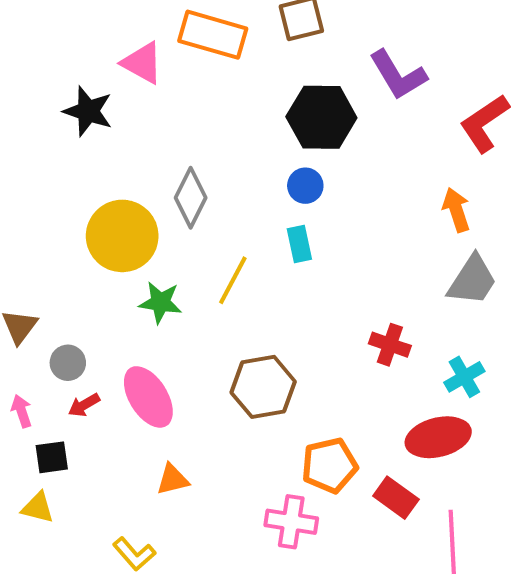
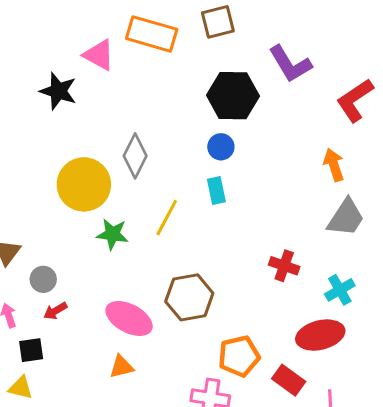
pink ellipse: (148, 397) -> (129, 318), moved, turned -30

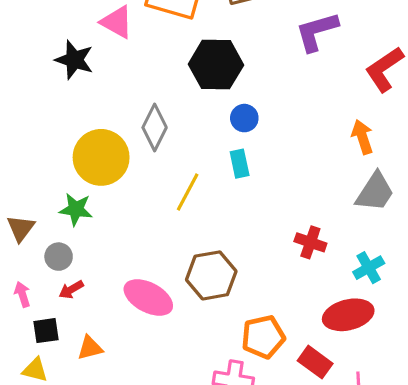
purple L-shape: (290, 64) -> (317, 31), turned 105
black hexagon: (233, 96) -> (216, 65), moved
green star: (112, 234) -> (76, 209), moved
orange triangle: (122, 367) -> (90, 348), moved

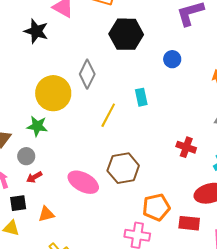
blue circle: (244, 118) -> (172, 59), moved
red rectangle: (315, 362) -> (189, 223), turned -30

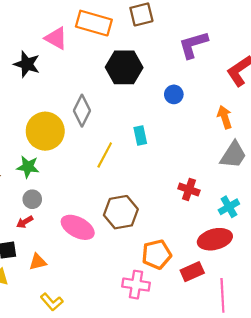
gray circle: (26, 156) -> (32, 199), moved
red rectangle: (189, 223) -> (192, 272), turned -30

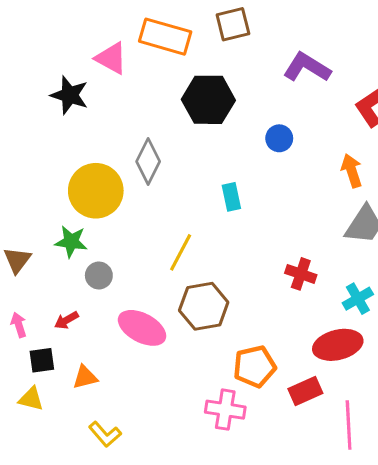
purple L-shape: (193, 45) -> (307, 67), turned 48
yellow line: (105, 155) -> (181, 252), moved
gray circle: (32, 199) -> (99, 275), moved

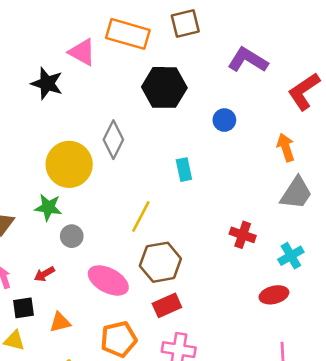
red ellipse: (338, 345) -> (274, 295), size x0.7
orange pentagon: (255, 366) -> (119, 339), moved
red rectangle: (305, 391) -> (167, 305), moved

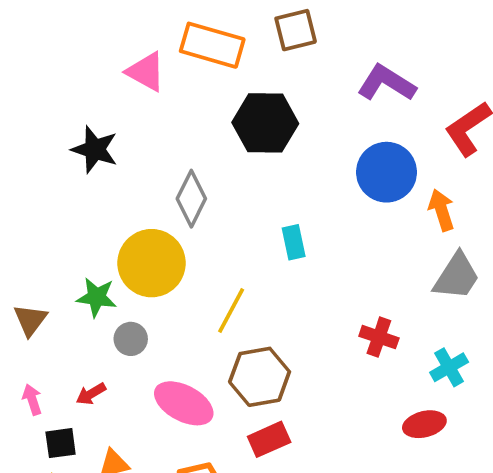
black star: (47, 83) -> (95, 149), moved
blue circle: (224, 120) -> (386, 172), moved, size x1.8
yellow circle: (69, 164) -> (152, 263), moved

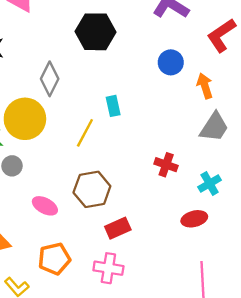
blue circle: (386, 172) -> (171, 62), size x0.7
yellow line: (231, 310) -> (85, 133), moved
pink ellipse: (184, 403) -> (45, 206), size x0.7
red rectangle: (269, 439) -> (118, 228), moved

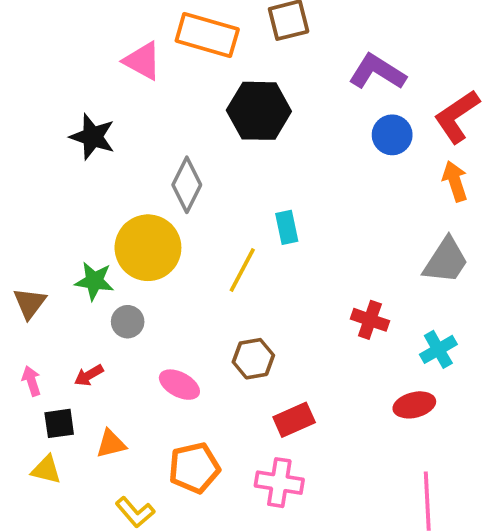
blue circle: (171, 62) -> (392, 135), moved
orange arrow: (205, 86) -> (455, 181), moved
brown hexagon: (92, 189) -> (253, 359), size x0.7

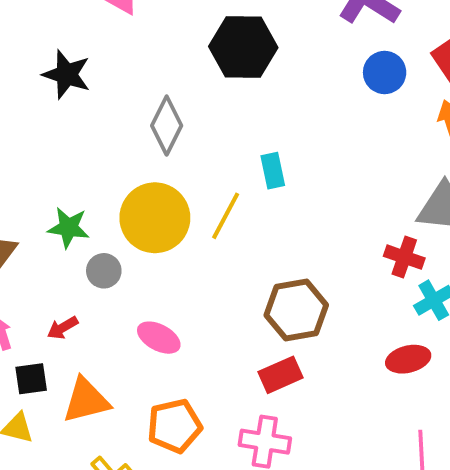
yellow circle: (148, 248) -> (155, 218), moved
red cross: (370, 320) -> (404, 257), moved
brown hexagon: (253, 359) -> (296, 310), moved, size x1.4
orange triangle: (111, 444) -> (86, 400), size x1.5

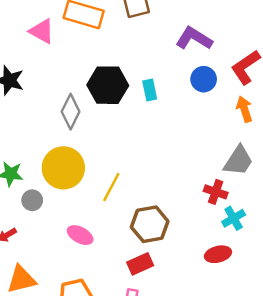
black hexagon: (243, 47) -> (108, 85), moved
cyan rectangle: (273, 171) -> (150, 90), moved
yellow line: (226, 216) -> (111, 187), moved
pink ellipse: (159, 338) -> (80, 235), moved

